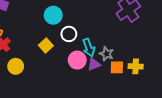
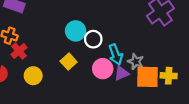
cyan circle: (53, 15) -> (76, 31), moved
yellow square: (46, 45) -> (69, 62), moved
orange square: (117, 67) -> (147, 77), size x1.5

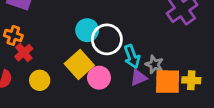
white circle: (93, 39) -> (107, 39), size x1.5
yellow square: (69, 62) -> (79, 64), size x1.5
pink circle: (103, 69) -> (99, 78), moved

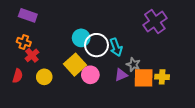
cyan arrow: (132, 57) -> (116, 47), moved

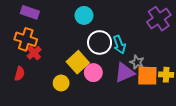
cyan circle: (81, 38) -> (84, 15), moved
orange cross: (24, 42) -> (26, 39), size x1.5
purple triangle: (121, 75) -> (125, 73), size x1.5
yellow circle: (44, 77) -> (61, 83), moved

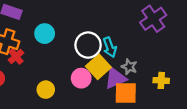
cyan circle: (84, 15) -> (45, 34), moved
yellow square: (78, 62) -> (98, 67), moved
orange square: (147, 76) -> (126, 93), moved

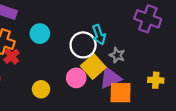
purple cross: (153, 19) -> (148, 19), turned -35
cyan arrow: (110, 47) -> (99, 35), moved
gray star: (129, 67) -> (117, 55), moved

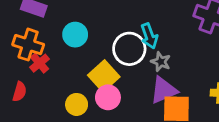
gray star: (117, 55) -> (161, 62), moved
yellow square: (93, 67) -> (104, 76), moved
pink circle: (76, 78) -> (108, 97), moved

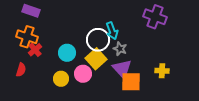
cyan circle: (75, 35) -> (67, 53), moved
yellow square: (104, 76) -> (96, 59), moved
purple triangle: (164, 90) -> (122, 69), turned -50

